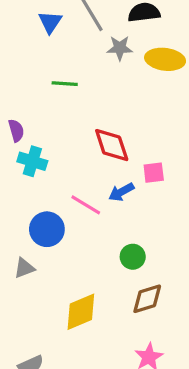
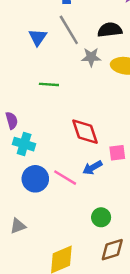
blue circle: (47, 229) -> (35, 179), moved

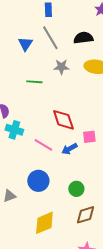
gray star: (91, 57) -> (61, 67), moved
pink line: (65, 178) -> (43, 145), moved
blue circle: (35, 179) -> (38, 181), moved

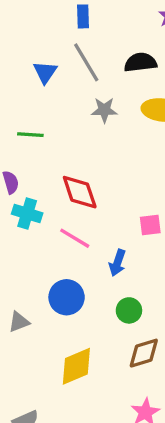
green line: (34, 82) -> (30, 135), moved
red diamond: (63, 120) -> (80, 192), moved
blue arrow: (69, 149) -> (117, 263), moved, turned -42

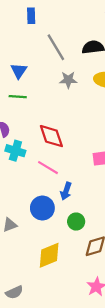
blue rectangle: (83, 16) -> (31, 16), moved
blue triangle: (45, 72) -> (19, 71), moved
blue arrow: (117, 263) -> (66, 191), moved
green circle: (129, 310) -> (76, 222), moved

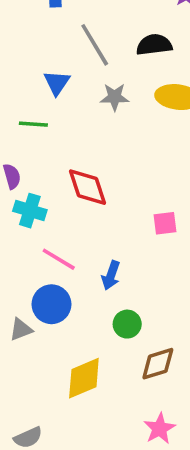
blue triangle: (19, 71) -> (57, 83), moved
pink line: (48, 168) -> (59, 259), moved
blue circle: (42, 208) -> (51, 304), moved

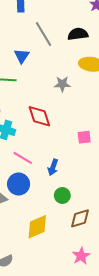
gray star: (115, 97) -> (62, 84), moved

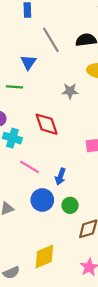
blue circle: (19, 184) -> (42, 200), moved
yellow diamond: (37, 227) -> (44, 257), moved

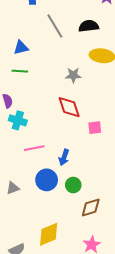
blue triangle: (28, 62) -> (21, 48), moved, turned 42
red diamond: (47, 124) -> (69, 107), moved
pink line: (29, 167) -> (34, 148), turned -42

